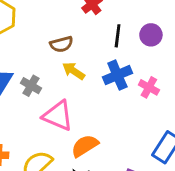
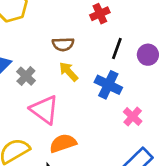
blue cross: (117, 75) -> (108, 85), turned 36
pink cross: (149, 87) -> (133, 116), moved

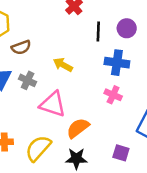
brown semicircle: (63, 44) -> (21, 47), moved
blue cross: (108, 85) -> (117, 63), moved
pink cross: (133, 116) -> (113, 95), moved

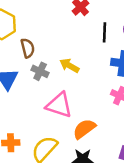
brown semicircle: (21, 47) -> (28, 48), turned -84
gray cross: (28, 80) -> (40, 71), moved

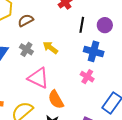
brown semicircle: (28, 48) -> (26, 20), moved, turned -112
orange semicircle: (84, 129) -> (56, 100), turned -90

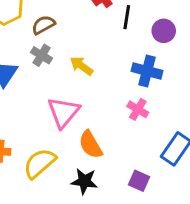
black line: (82, 25) -> (127, 17), moved
gray cross: (26, 49) -> (42, 55), moved
pink triangle: (38, 78) -> (63, 112), turned 45

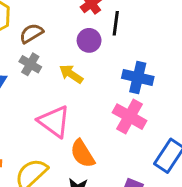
purple circle: (164, 31) -> (89, 40), moved
pink cross: (138, 109) -> (129, 117), size x1.5
pink triangle: (63, 112) -> (54, 121), turned -32

